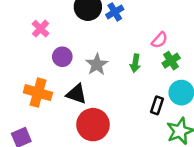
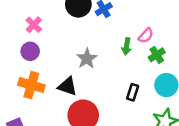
purple circle: (62, 57) -> (30, 51), moved
green arrow: (135, 63) -> (127, 46), moved
black rectangle: (157, 105) -> (133, 92), moved

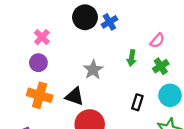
pink semicircle: (146, 36) -> (157, 41), moved

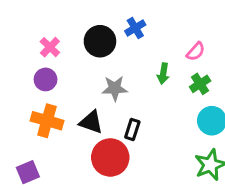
black circle: (85, 17) -> (100, 41), moved
gray star: (93, 70) -> (115, 88), turned 30
black rectangle: (137, 102) -> (132, 130), moved

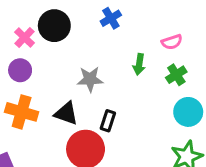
black circle: (100, 41) -> (54, 26), moved
pink semicircle: (196, 52) -> (172, 42), turned 30

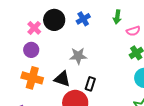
blue cross: (111, 18) -> (83, 19), moved
green arrow: (139, 64) -> (117, 17), moved

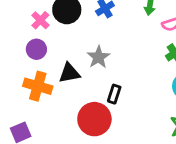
gray star: (78, 56) -> (98, 57), turned -30
black triangle: (62, 79) -> (69, 73), moved, turned -30

